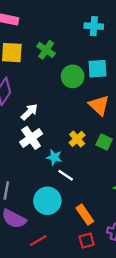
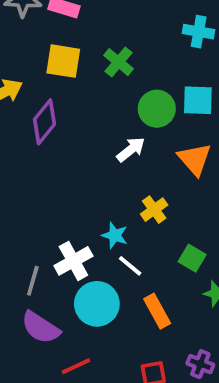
white arrow: (29, 112) -> (131, 149), moved
white cross: (31, 138) -> (73, 261), moved
green square: (104, 142) -> (192, 258), moved
orange rectangle: (85, 215) -> (157, 311), moved

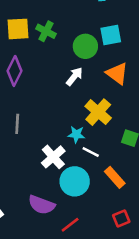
green cross: (119, 62) -> (46, 31), moved
yellow cross: (154, 210) -> (98, 112), size x1.5
gray line: (33, 281) -> (17, 124), moved

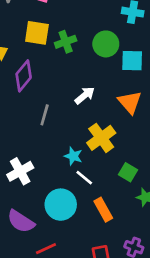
green cross: (46, 31) -> (66, 42), turned 30
green circle: (85, 46) -> (106, 44), moved
gray line: (17, 124) -> (45, 115), moved
white cross: (53, 157) -> (20, 171), moved

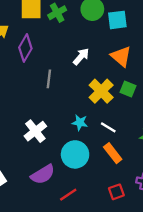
cyan star: (73, 156) -> (80, 123), moved
green square: (128, 172) -> (128, 89), moved
white line: (84, 178) -> (108, 127), moved
purple semicircle: (21, 221) -> (43, 174), turned -55

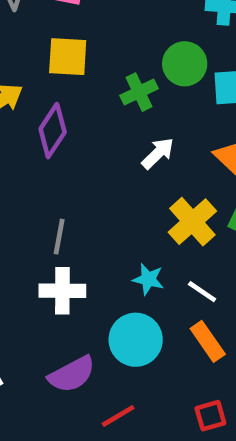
green cross: (57, 13) -> (139, 92), moved
gray line: (49, 79) -> (59, 237), moved
white cross: (35, 131) -> (62, 291), turned 35

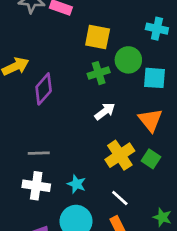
yellow square: (68, 57) -> (98, 37), moved
gray line: (59, 237) -> (39, 153), turned 70
cyan star: (148, 279) -> (77, 184), moved

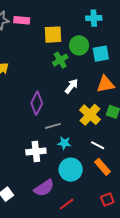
purple diamond: (44, 89) -> (37, 103), moved
orange triangle: (150, 120) -> (105, 84), turned -48
gray line: (39, 153) -> (53, 126), moved

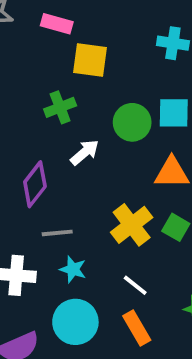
pink rectangle: (22, 20) -> (57, 24), moved
green circle: (79, 45) -> (132, 122), moved
green cross: (60, 60) -> (60, 107), moved
white arrow: (71, 86) -> (85, 152), moved

